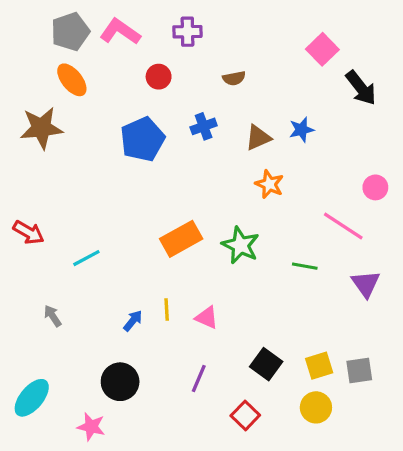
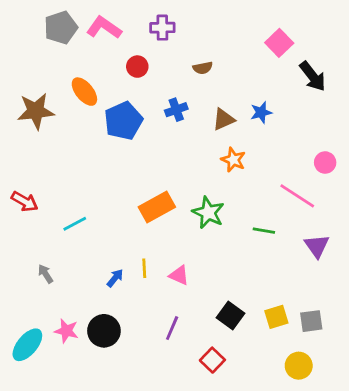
orange ellipse: (72, 80) -> (84, 92), moved
yellow circle: (316, 407) -> (299, 366), moved
pink star: (91, 427) -> (66, 331), moved

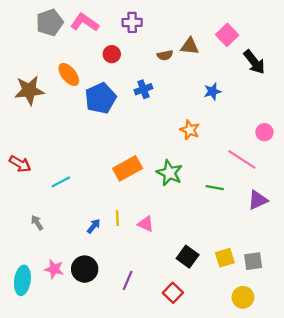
brown triangle: (224, 119) -> (190, 46), moved, turned 30
purple triangle: (317, 246) -> (258, 200), turned 40
purple line: (172, 328) -> (128, 280), moved
cyan ellipse: (27, 345) -> (22, 280), turned -32

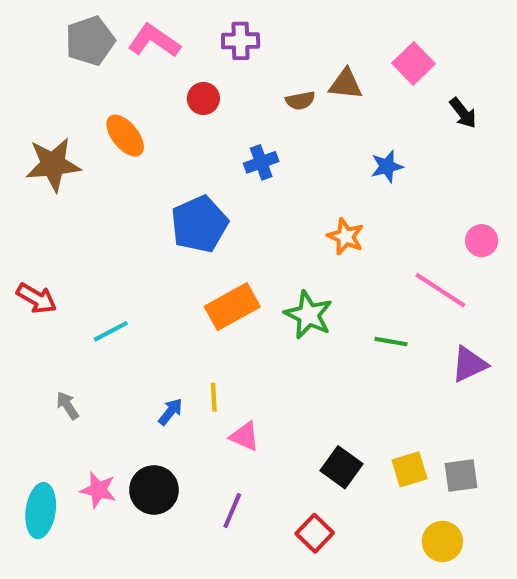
black arrow: (254, 62) -> (463, 113), size x0.7
blue pentagon: (100, 98) -> (199, 224), moved
pink triangle: (146, 224) -> (245, 436), moved

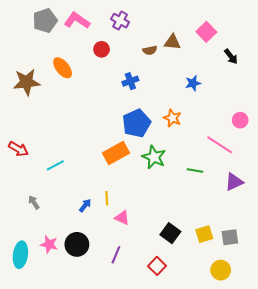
purple cross: (241, 41) -> (120, 21), turned 30
blue pentagon: (199, 224) -> (136, 123), moved

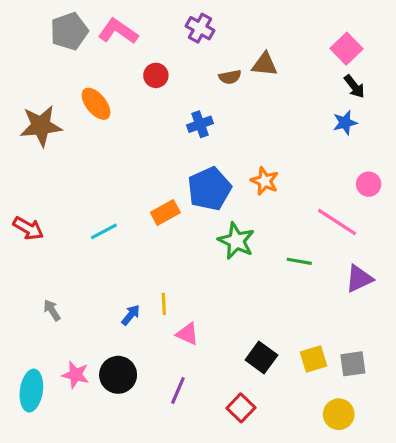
purple cross: (120, 21) -> (200, 28), moved
pink square: (206, 32) -> (347, 49), moved
blue star: (193, 83) -> (345, 123), moved
orange rectangle: (116, 153) -> (165, 213), moved, size x0.7
cyan line: (55, 165) -> (104, 231), moved

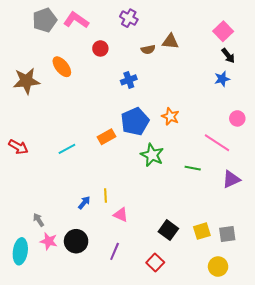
gray arrow: (52, 310) -> (39, 220), moved

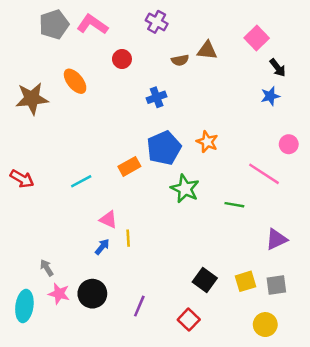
pink square: (223, 31) -> (257, 38), moved
purple triangle: (231, 179) -> (276, 239), moved
pink triangle: (121, 215) -> (108, 220), moved

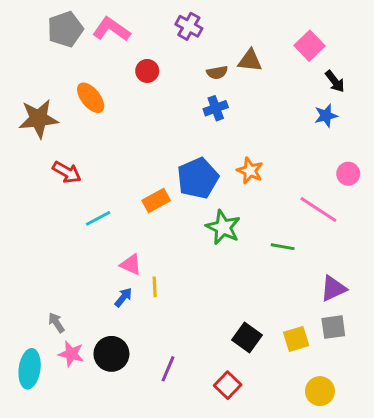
blue cross: (157, 97) -> (216, 108), moved
red arrow: (22, 179) -> (67, 172), moved
gray square: (276, 285) -> (333, 327), moved

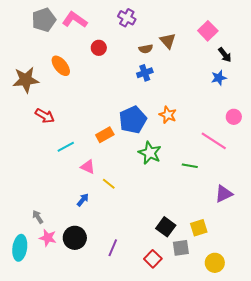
brown triangle: (250, 61) -> (168, 41), turned 42
pink triangle: (131, 265) -> (88, 167), moved
yellow line: (155, 287) -> (109, 184), moved, turned -48
gray square: (333, 327) -> (181, 248), moved

